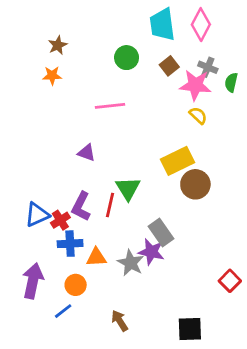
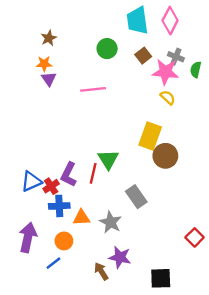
purple triangle: (87, 153) -> (49, 79), moved, turned 35
yellow rectangle: (178, 161) -> (150, 136), turned -44
purple star: (151, 252) -> (120, 257), moved

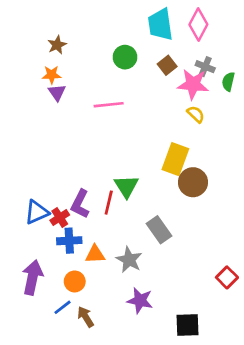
brown arrow: (101, 271) -> (86, 317), moved

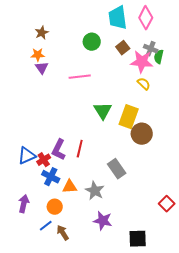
green semicircle: (228, 82) -> (159, 57), moved
green triangle: (126, 186) -> (103, 111), moved
blue cross: (69, 241) -> (51, 177), turned 30
purple arrow: (33, 277) -> (24, 204), size x0.7

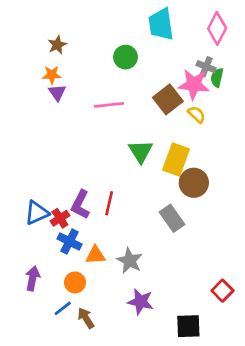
pink diamond: (146, 18) -> (217, 28), moved
brown square: (123, 48) -> (168, 99), moved, size x1.5
gray rectangle: (117, 169) -> (172, 218), moved
red square: (167, 204) -> (222, 291), moved

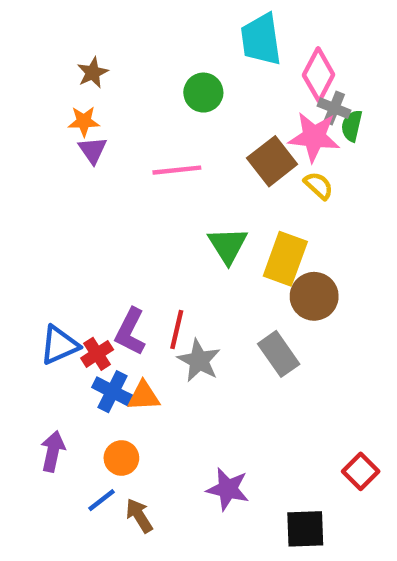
pink diamond: (217, 28) -> (319, 75), moved
orange triangle: (95, 255) -> (144, 396), moved
gray star: (130, 261) -> (199, 361), moved

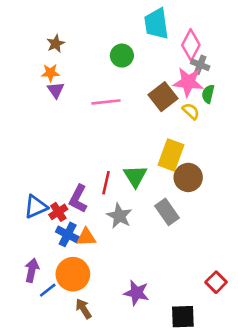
green semicircle: (352, 126) -> (208, 94), moved
green triangle: (228, 245) -> (135, 176), moved
red line: (177, 330) -> (106, 183), moved
orange circle: (121, 458) -> (73, 274), size x1.6
blue line: (101, 500) -> (48, 290), moved

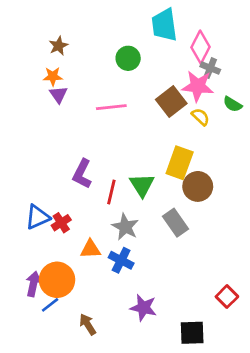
green semicircle: (208, 94) -> (233, 104), moved, turned -72
purple L-shape: (78, 199) -> (82, 174), moved
blue cross: (68, 234) -> (121, 260), moved
orange circle: (73, 274) -> (57, 280), moved

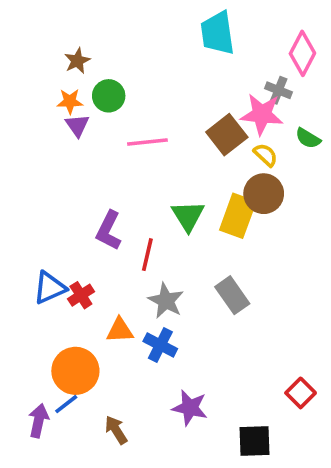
pink diamond: (201, 47) -> (302, 53), moved
green circle: (128, 58) -> (109, 96), moved
green triangle: (142, 185) -> (188, 216), moved
brown circle: (198, 186) -> (264, 194), moved
purple arrow: (33, 284) -> (39, 421), moved

